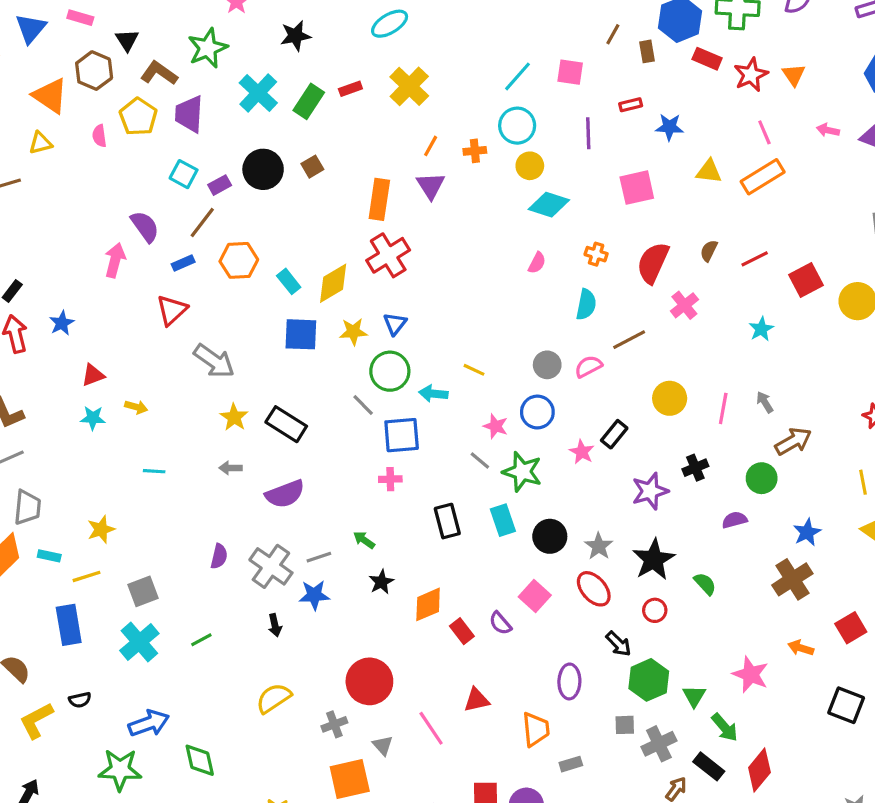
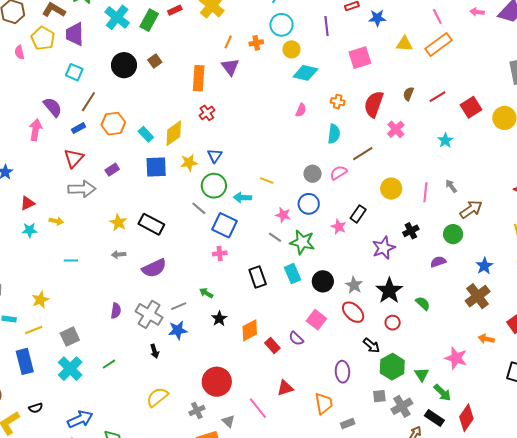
purple rectangle: (220, 185) -> (112, 170), moved
red cross: (388, 255) -> (207, 113), size x0.6
gray arrow: (214, 361) -> (82, 189), moved, turned -32
blue square: (402, 435) -> (225, 225), turned 35

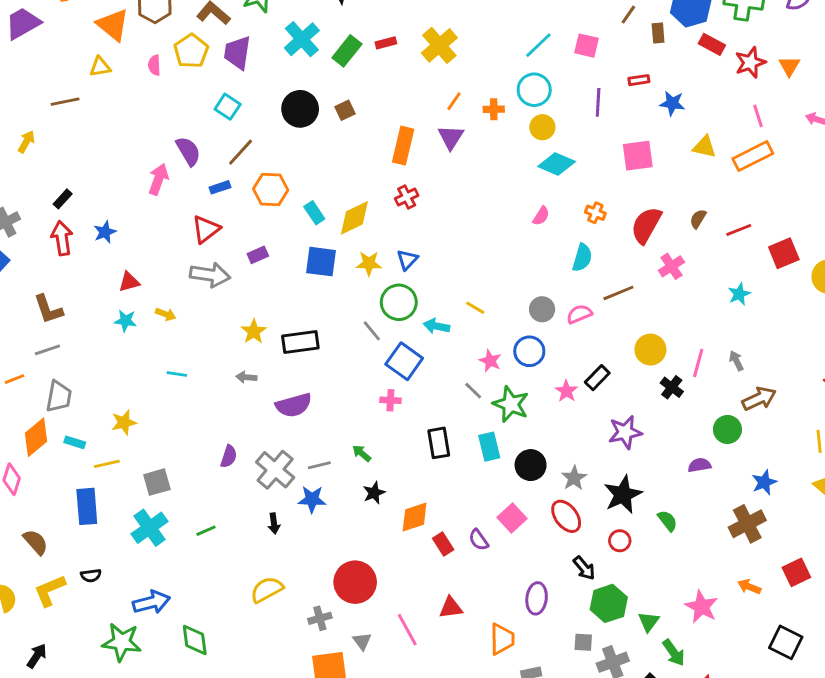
black rectangle: (151, 224) -> (300, 342), turned -45
black cross: (411, 231) -> (672, 387), moved, turned -35

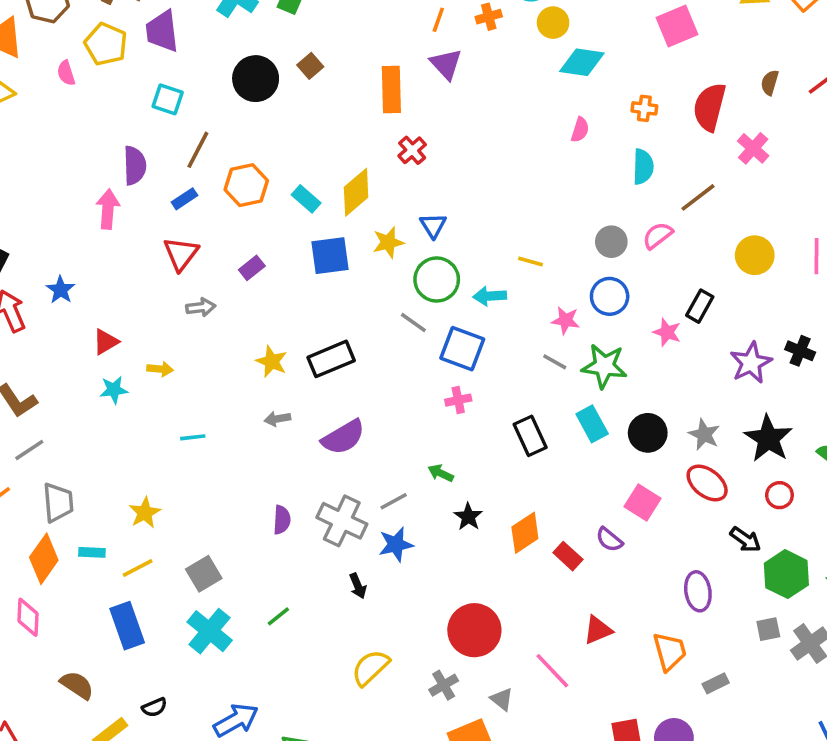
purple semicircle: (188, 151) -> (135, 166), turned 44
gray arrow: (210, 275) -> (201, 307), size x0.6
black cross: (672, 387) -> (800, 351), moved

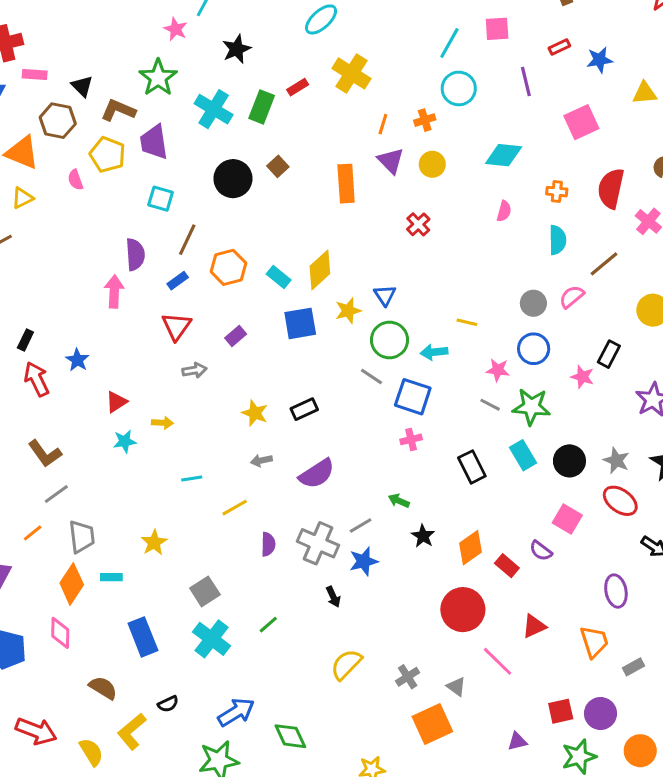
yellow circle: (553, 23) -> (432, 164), moved
red cross: (412, 150) -> (418, 224), moved
black rectangle: (331, 359) -> (304, 409), size x0.7
yellow line: (138, 568) -> (235, 508), moved
red circle: (474, 630) -> (463, 610), moved

